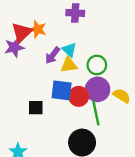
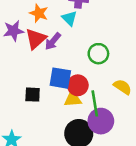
red triangle: (22, 32) -> (36, 39), moved
cyan triangle: (69, 50) -> (69, 18), moved
yellow triangle: (69, 65) -> (73, 99), moved
purple circle: (98, 89) -> (101, 121), moved

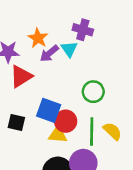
red triangle: (36, 39) -> (21, 76), moved
purple arrow: (53, 41) -> (49, 53), moved
green line: (95, 103) -> (92, 132), moved

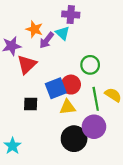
blue square: (49, 110) -> (56, 88), turned -30
red circle: (66, 121) -> (71, 85), moved

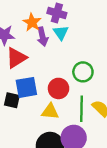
purple cross: (71, 15) -> (57, 13), moved
purple arrow: (47, 40) -> (42, 37), turned -63
blue square: (56, 88) -> (26, 87), moved

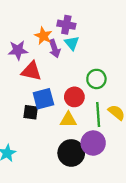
red triangle: (16, 58) -> (31, 71), turned 50

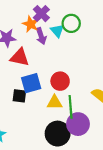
purple cross: (66, 25) -> (41, 14), moved, turned 35
green circle: (96, 79) -> (71, 23), moved
green line: (98, 114) -> (71, 107), moved

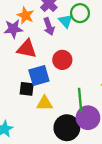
orange star: (31, 24) -> (26, 15), moved
red circle: (60, 81) -> (62, 60), moved
yellow triangle: (55, 102) -> (45, 103), moved

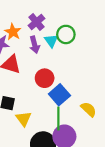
blue square: (39, 76) -> (59, 95), moved, turned -30
yellow triangle: (45, 103) -> (24, 119), turned 49

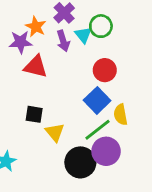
red circle: (45, 78) -> (105, 70), moved
yellow semicircle: (89, 109) -> (121, 115), moved, turned -140
green line: (58, 119) -> (97, 130), turned 55

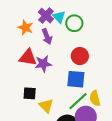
cyan triangle: (83, 35) -> (59, 17), moved
purple star: (21, 42) -> (43, 64), moved
blue square: (97, 100) -> (76, 79), turned -36
yellow semicircle: (121, 115) -> (95, 98), moved

